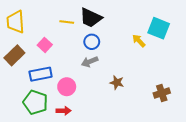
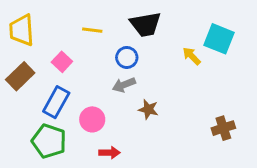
black trapezoid: (91, 18) -> (146, 24), moved, turned -35
blue rectangle: (41, 74) -> (56, 102), turned -50
brown star: (117, 83) -> (148, 109), moved
red arrow: (64, 111) -> (109, 153), moved

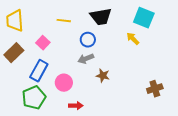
cyan square: (219, 39) -> (144, 18), moved
green pentagon: (49, 141) -> (34, 98), turned 30

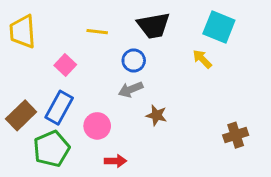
brown rectangle: (14, 53) -> (21, 115), moved

